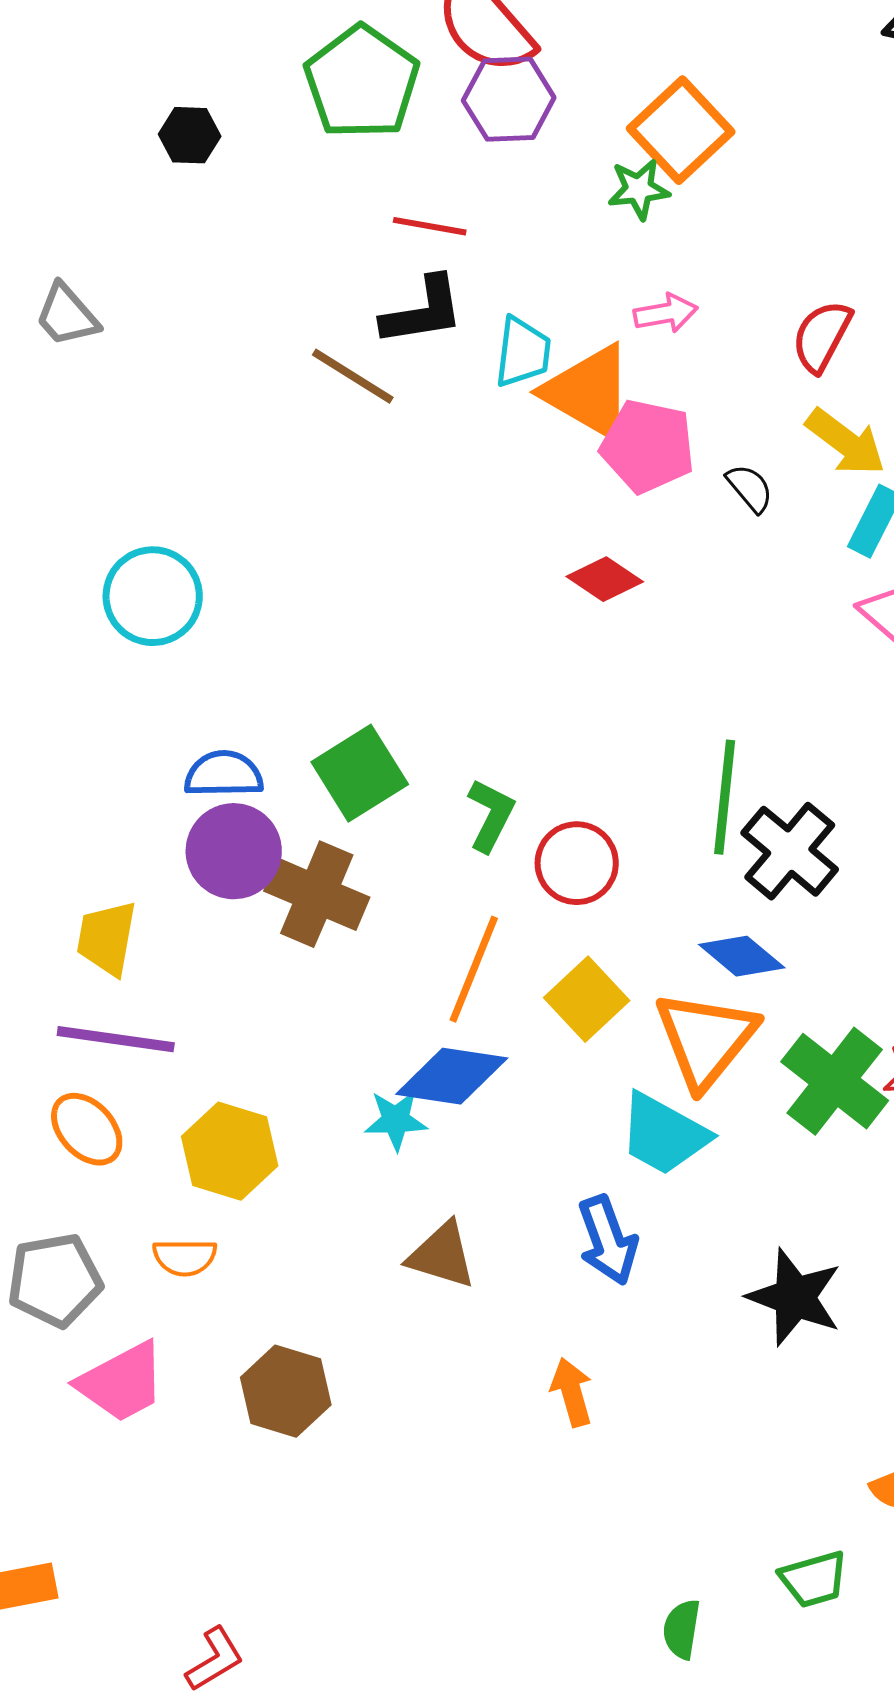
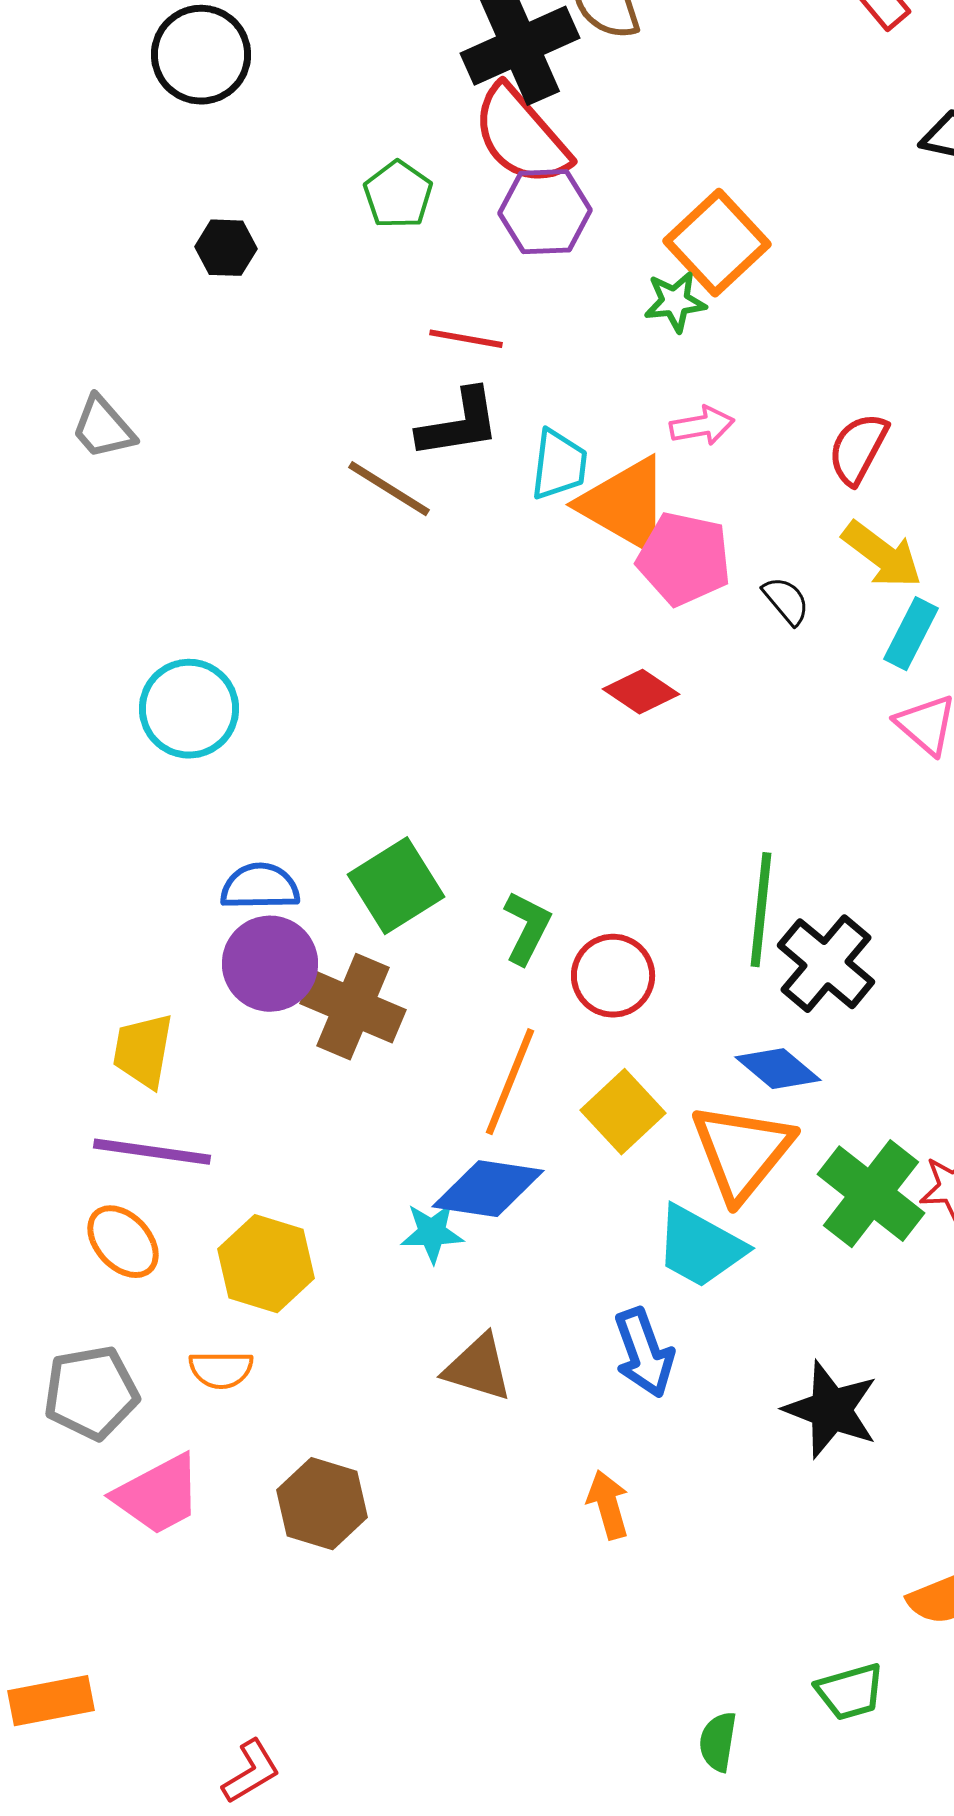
green pentagon: (362, 82) -> (398, 195), size x0.6

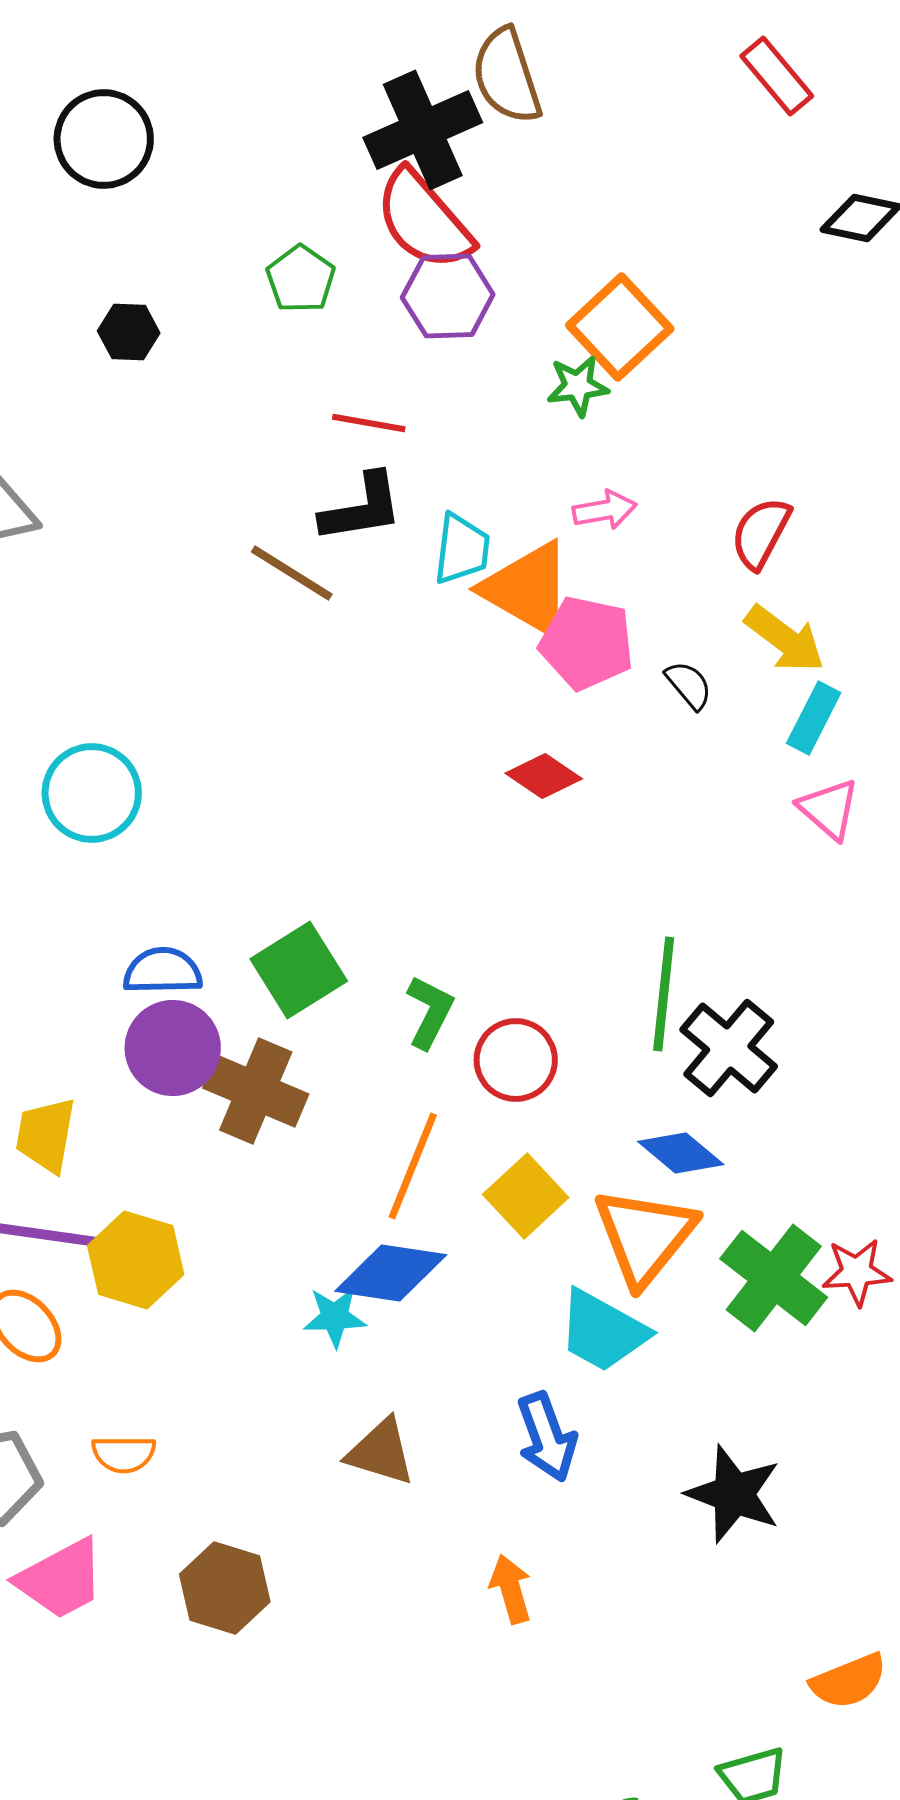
yellow hexagon: (266, 1264) -> (136, 1260), moved

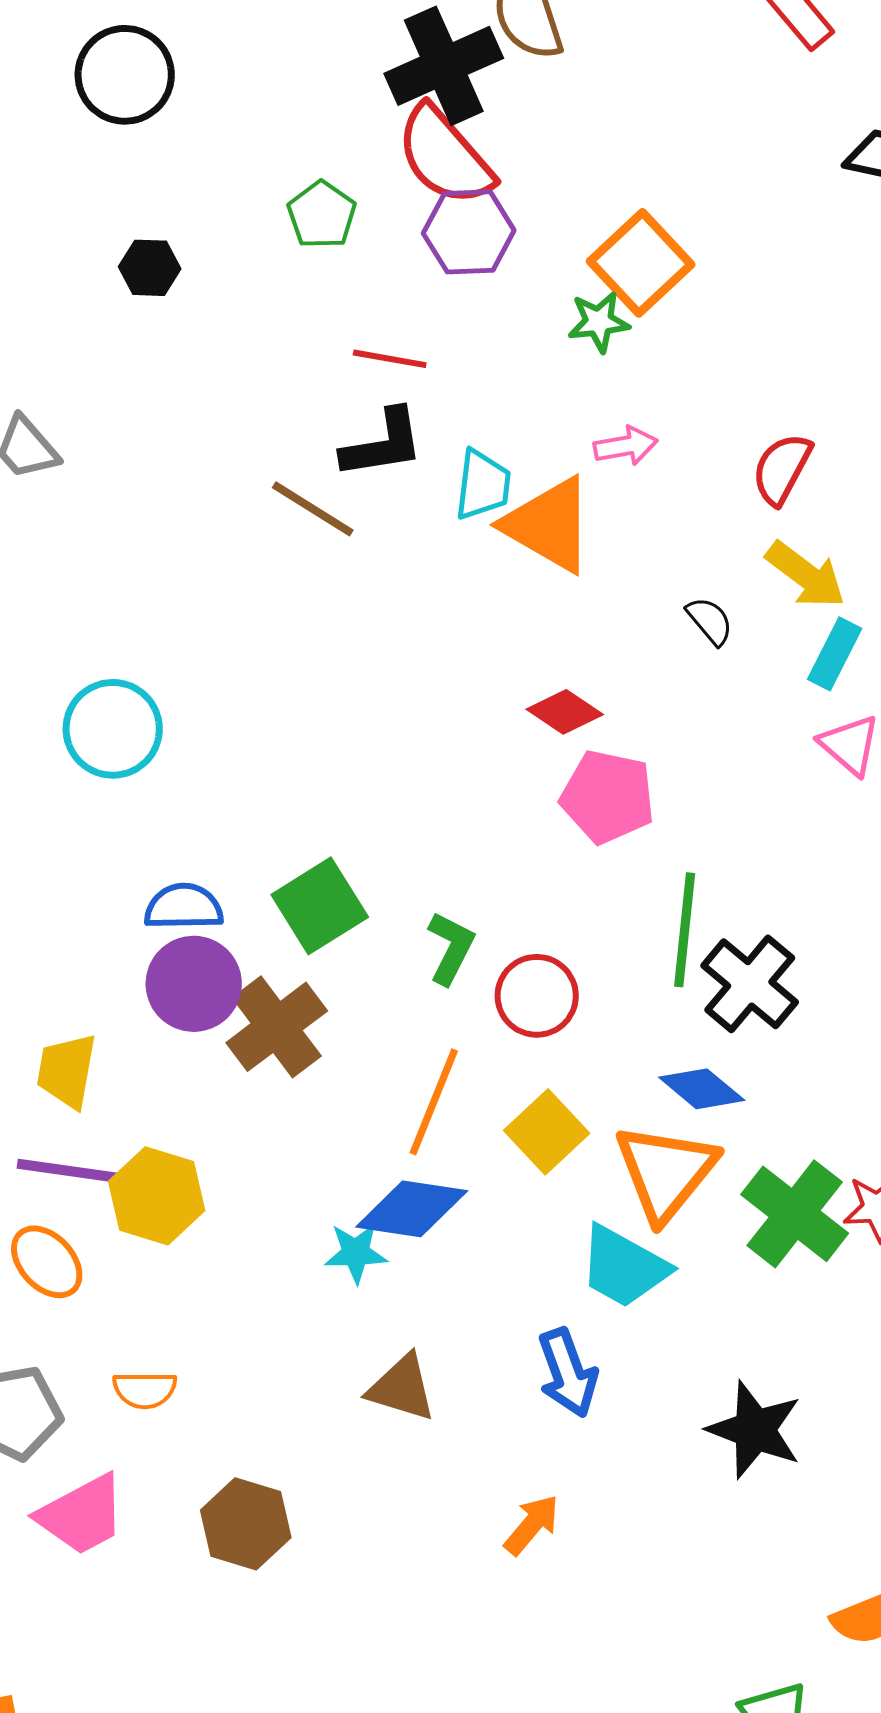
pink pentagon: (587, 643) -> (608, 797), moved
brown cross: (256, 1091) -> (277, 1027), turned 30
orange arrow: (511, 1589) -> (532, 1525), turned 56

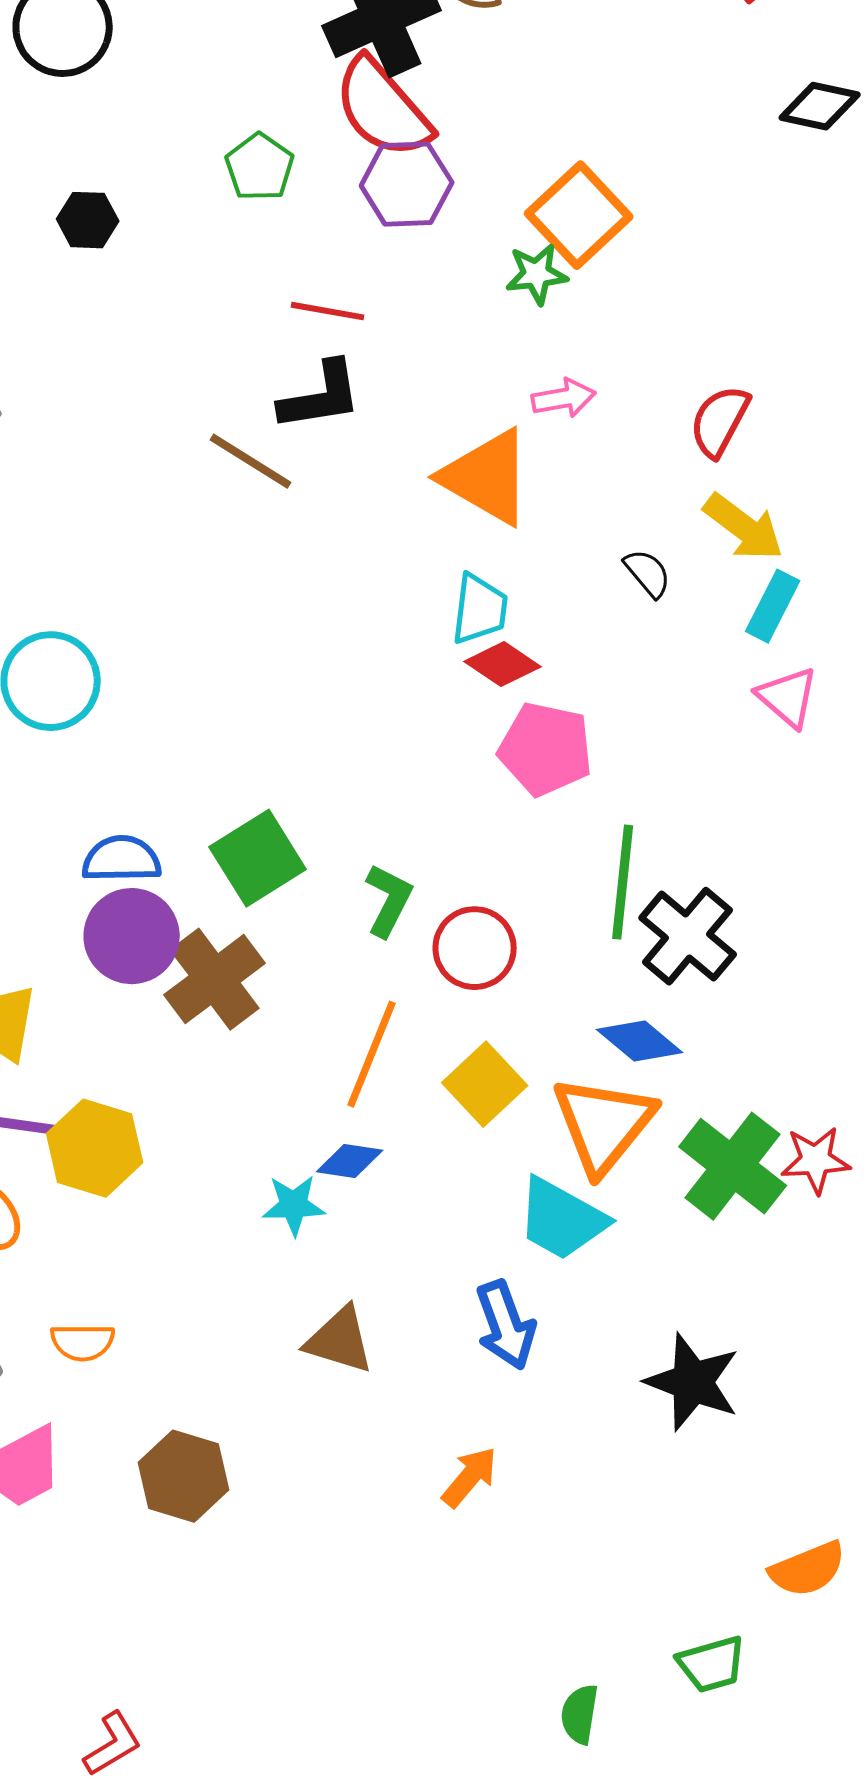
cyan trapezoid: (483, 485) -> (480, 609), moved
blue diamond: (412, 1209) -> (350, 1161), size x0.6

